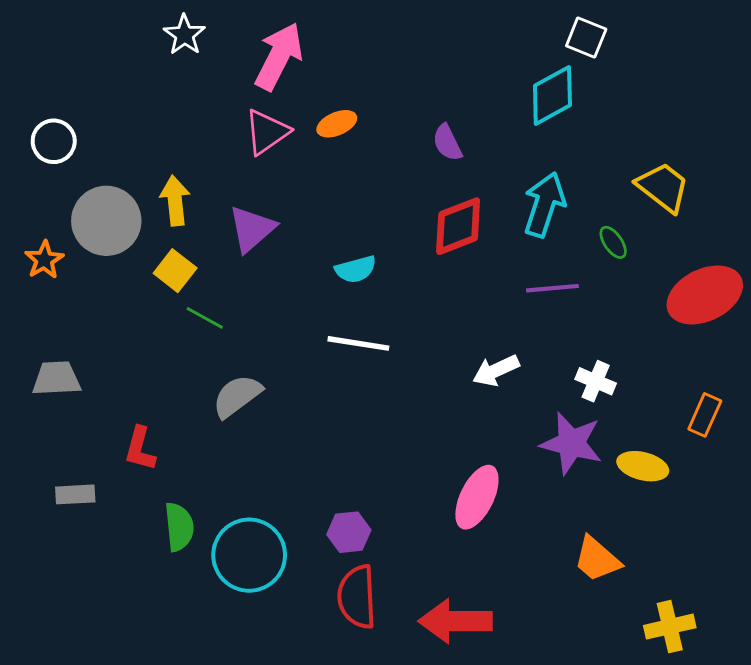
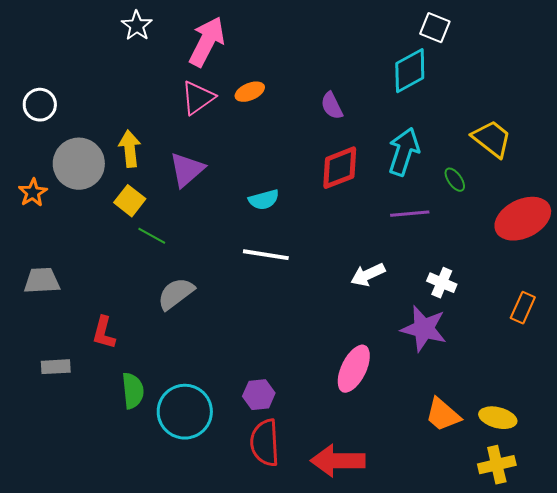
yellow ellipse: (643, 466) -> (498, 418), moved

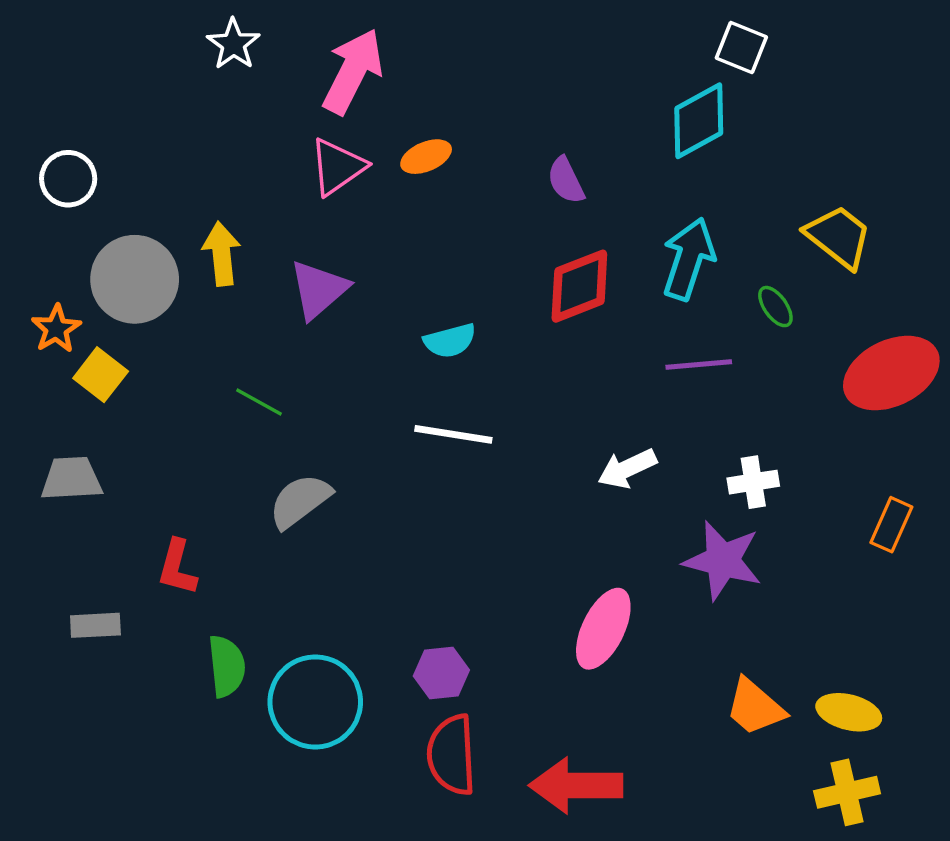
yellow square: (130, 201) -> (101, 375), moved
white cross: (442, 283) -> (753, 482), turned -32

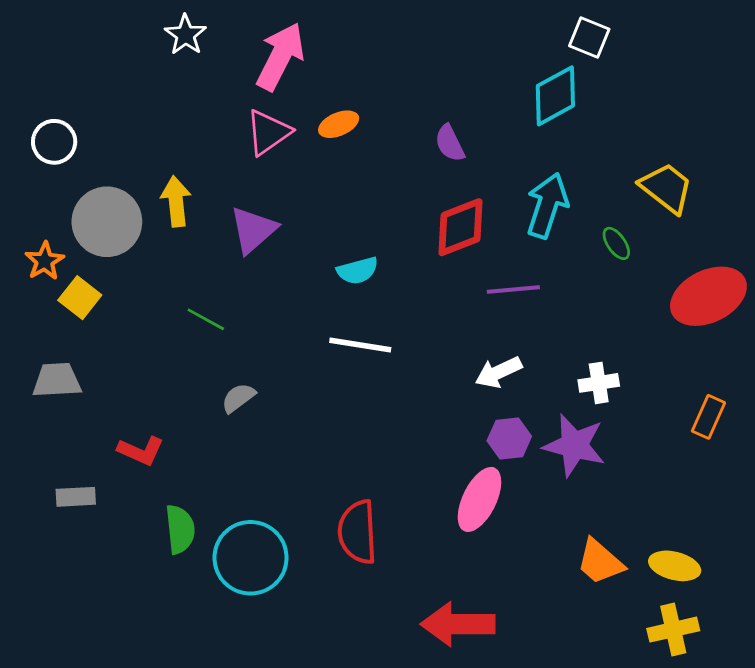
purple line: (699, 365) -> (513, 289), moved
gray semicircle: (300, 501) -> (238, 398), size x0.7
red L-shape: (177, 567) -> (141, 451), turned -81
purple hexagon: (441, 673) -> (509, 439), moved
red semicircle: (452, 755) -> (358, 532), moved

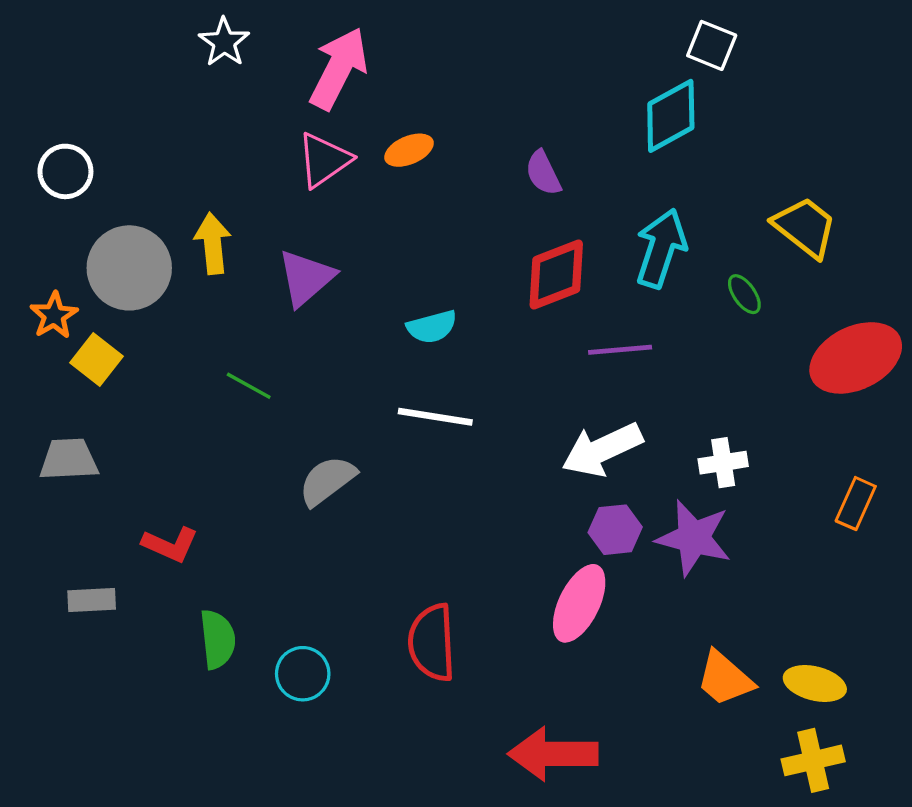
white arrow: (498, 372) -> (602, 450), size x1.4
gray semicircle: (238, 398) -> (327, 481), moved, size x1.4
cyan circle: (251, 558) -> (303, 674), size x0.6

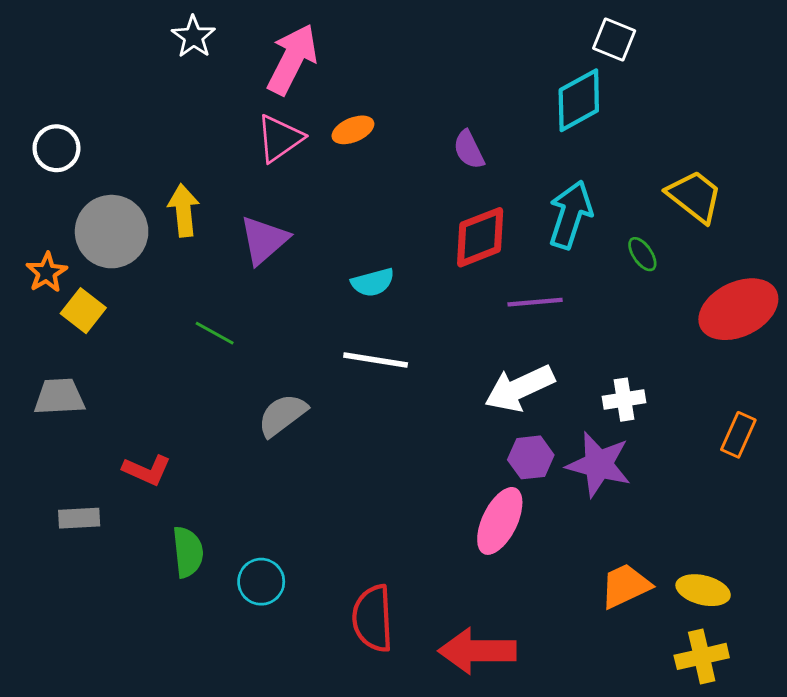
red semicircle: (432, 643) -> (373, 618), moved
orange trapezoid: (725, 679) -> (625, 586), turned 114

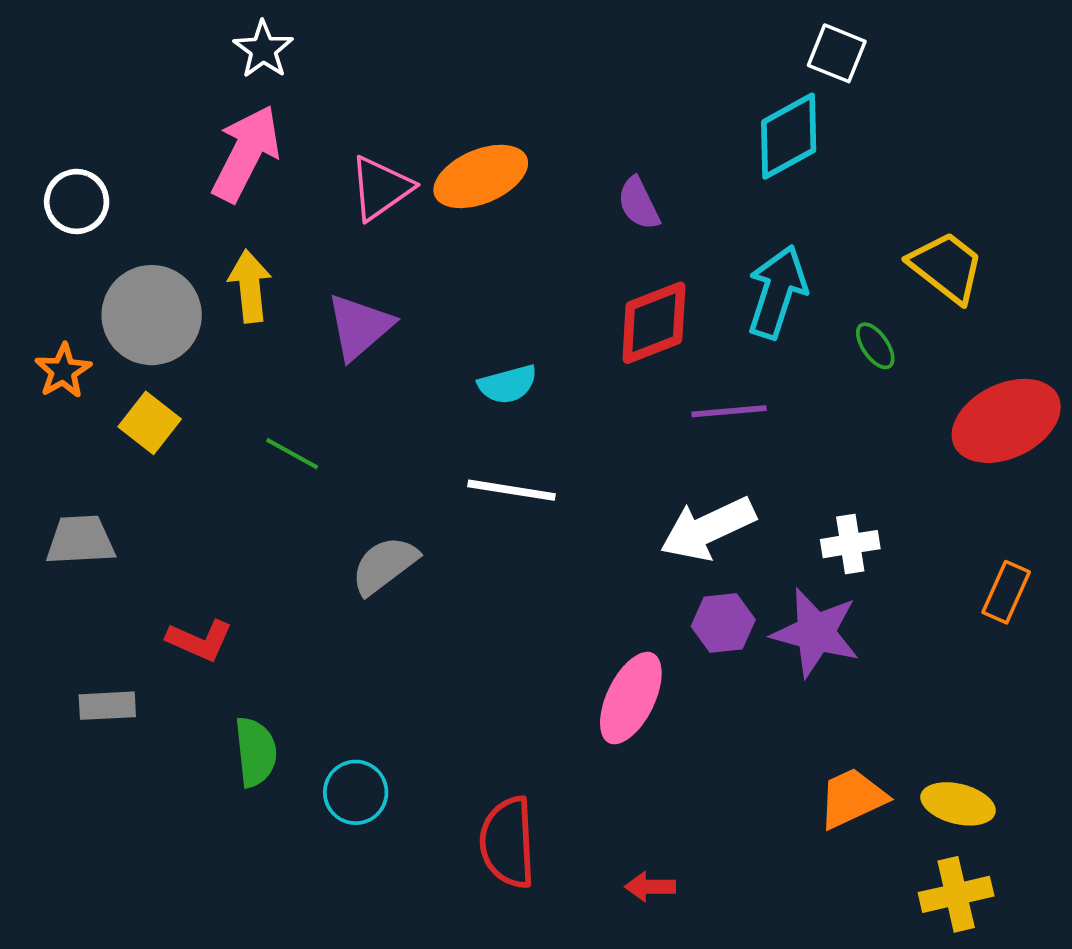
pink arrow: (292, 59) -> (246, 153), moved
orange ellipse: (353, 130) -> (481, 176), size x1.6
yellow square: (83, 311) -> (150, 423), moved
pink ellipse: (500, 521) -> (631, 698), moved
red arrow: (477, 651) -> (650, 887), size x0.5

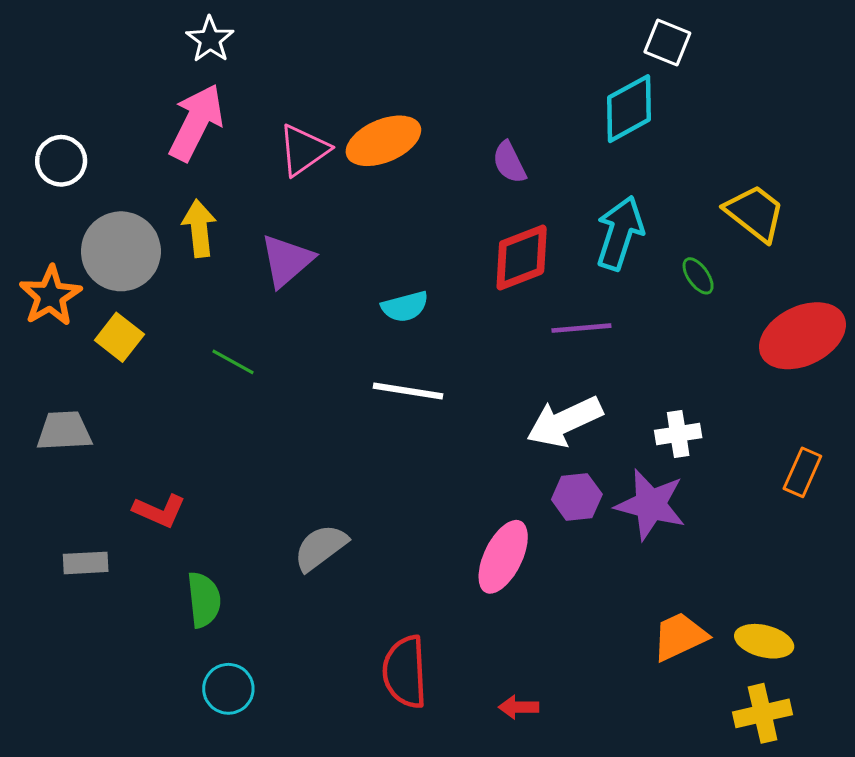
orange star: (63, 371) -> (50, 296), size x1.4
gray semicircle: (384, 565) -> (320, 548), moved
cyan circle: (356, 792) -> (228, 689), moved

